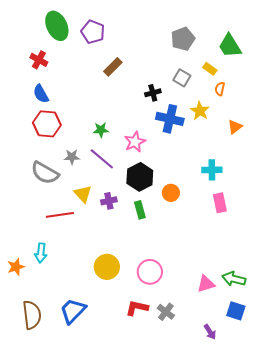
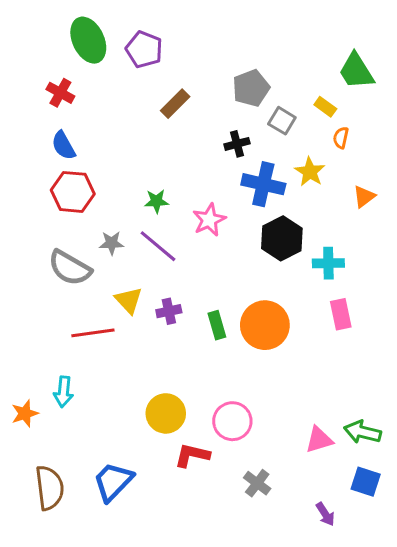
gray pentagon: (183, 39) -> (251, 88), moved
black hexagon: (140, 177) -> (282, 238), moved
orange circle: (171, 193) -> (265, 325), moved, size x1.8
red L-shape: (137, 308) -> (192, 455), moved

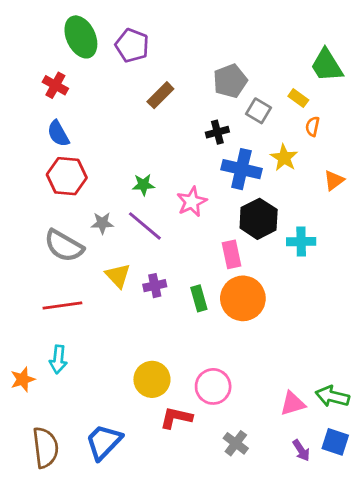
pink rectangle: (341, 314) -> (232, 254), moved
red line: (93, 333) -> (62, 305), moved
purple arrow: (325, 514) -> (301, 450), moved

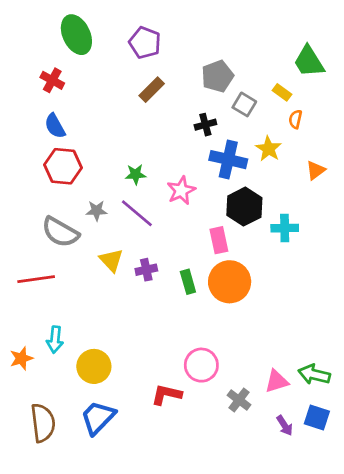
purple pentagon: (132, 45) -> (145, 43), moved
red line: (62, 305) -> (36, 279), moved
yellow circle: (152, 379) -> (94, 366), moved
gray cross: (236, 443) -> (239, 400), moved

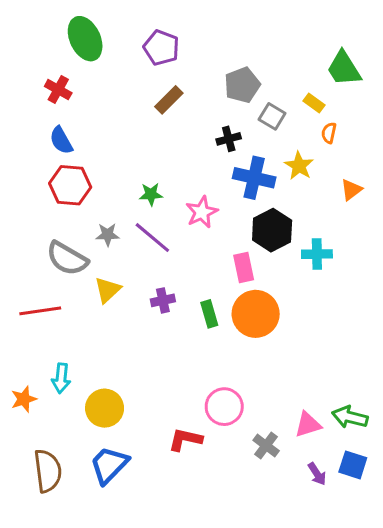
yellow triangle: (111, 260) -> (108, 290), moved, turned 30

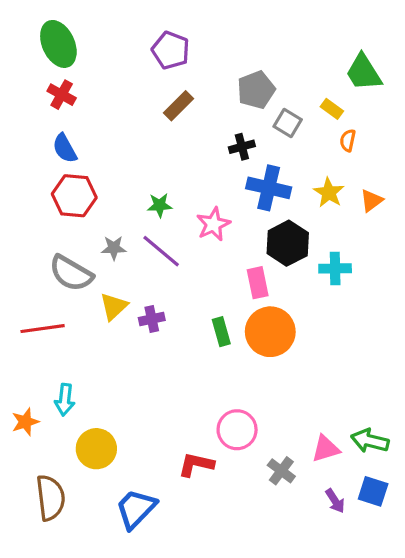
green ellipse: (85, 39) -> (58, 44), moved
yellow star: (299, 166) -> (329, 193), moved
purple cross: (163, 300) -> (152, 319), moved
yellow circle: (105, 408) -> (96, 449), moved
blue trapezoid: (109, 465) -> (136, 509), moved

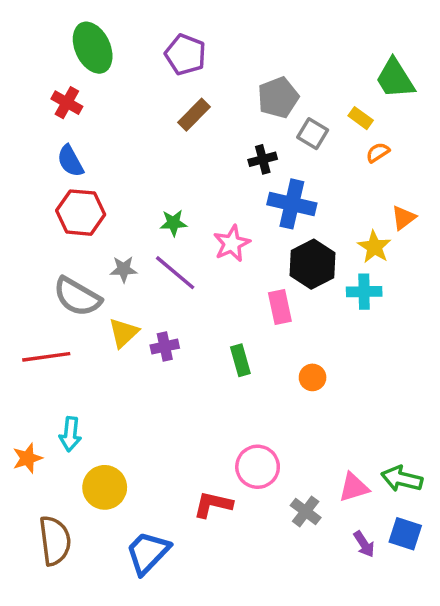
green ellipse: (58, 44) -> (93, 48), moved
orange semicircle: (348, 140) -> (378, 152), turned 45
yellow star: (329, 193) -> (374, 247), moved
orange circle: (270, 332) -> (313, 377), moved, size x0.5

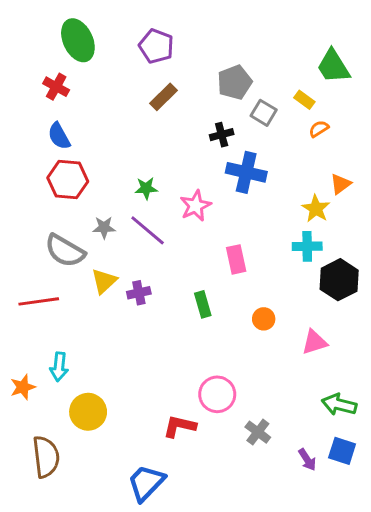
black hexagon: (313, 264) -> (339, 280), moved
pink triangle: (354, 487) -> (314, 342), moved
blue trapezoid: (148, 553) -> (146, 483), moved

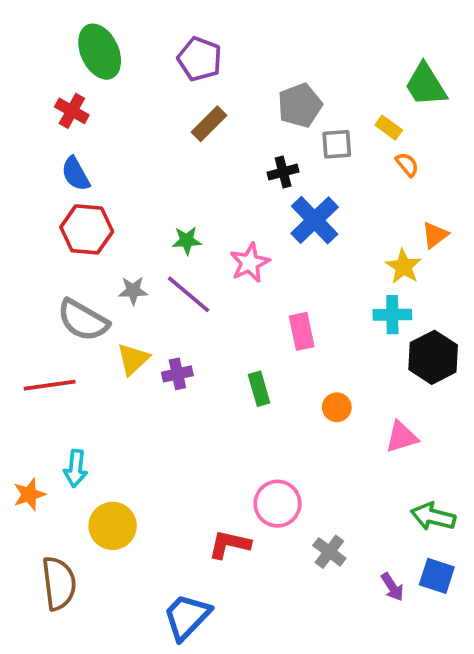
gray square: (264, 113) -> (337, 144), turned -35
orange semicircle: (319, 129) -> (407, 165), turned 84
blue cross: (246, 172) -> (315, 220), turned 33

